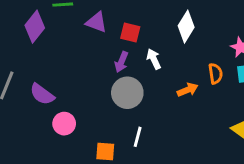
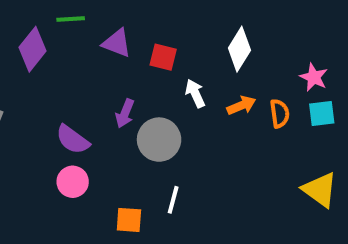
purple arrow: (121, 62) -> (125, 113), moved
orange arrow: (188, 90) -> (241, 105), moved
purple semicircle: (42, 94) -> (73, 140), moved

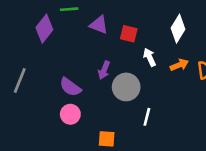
white line: (173, 200) -> (147, 117), moved

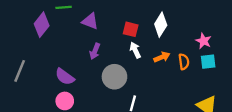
red square: (129, 34) -> (131, 29), moved
purple arrow: (104, 70) -> (95, 51), moved

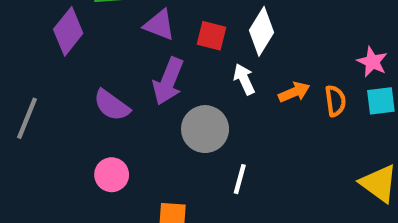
white diamond: (161, 25) -> (261, 31), moved
red square: (131, 29) -> (212, 36), moved
purple arrow: (95, 51) -> (168, 81), size x1.5
purple semicircle: (65, 77) -> (112, 105), moved

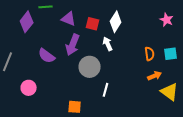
pink star: (372, 62) -> (167, 20), moved
orange arrow: (294, 92) -> (155, 76), moved
pink circle: (112, 175) -> (29, 88), moved

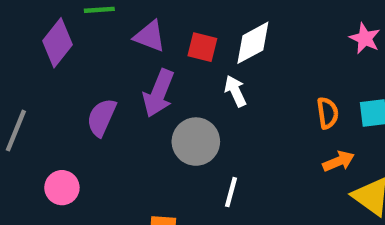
white diamond: (116, 22) -> (253, 43), turned 30
purple semicircle: (47, 56) -> (101, 117), turned 78

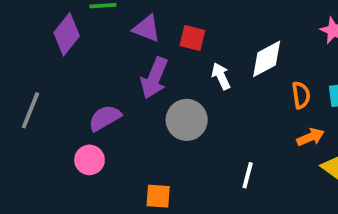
white diamond: (253, 43) -> (267, 59), moved
purple semicircle: (101, 117) -> (105, 118), moved, turned 36
pink circle: (62, 188) -> (90, 160), moved
white line: (231, 192) -> (248, 175), moved

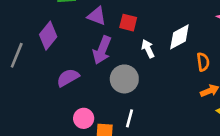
purple diamond: (67, 34) -> (48, 36), moved
gray line: (30, 110) -> (17, 55), moved
pink circle: (90, 160) -> (84, 118), moved
white line: (248, 175) -> (130, 118), moved

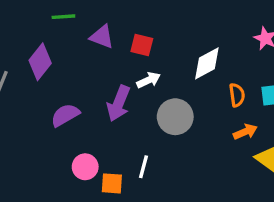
white arrow: (148, 49) -> (149, 80), moved, turned 90
purple arrow: (102, 50) -> (119, 103), moved
gray circle: (124, 79) -> (175, 117), moved

